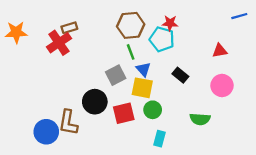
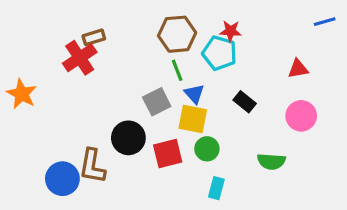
orange star: (16, 32) -> (22, 94), moved, turned 30

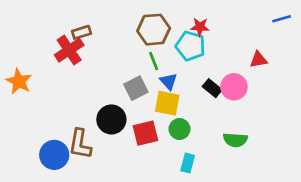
pink circle: (301, 116) -> (234, 87), moved

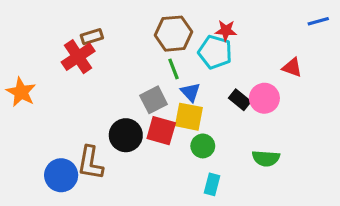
red triangle: (258, 60) -> (292, 67), turned 30
red square: (145, 133) -> (161, 131), moved, turned 30

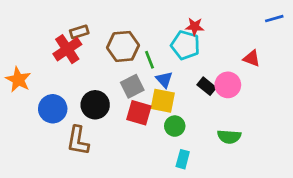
brown hexagon: (174, 34) -> (123, 46), moved
black circle: (126, 135) -> (95, 105), moved
blue circle: (61, 175) -> (53, 109), moved

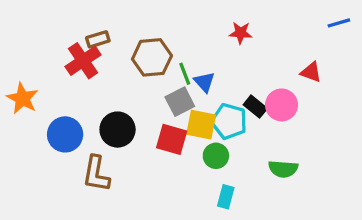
cyan pentagon: (185, 45) -> (229, 121), moved
blue triangle: (164, 80) -> (204, 82), moved
gray square: (132, 86) -> (180, 102), moved

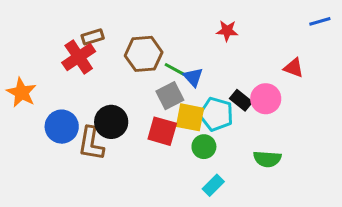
green line: (185, 74) -> (175, 69), turned -40
brown L-shape: (96, 174) -> (91, 144), moved
cyan rectangle: (226, 197) -> (213, 185), turned 30

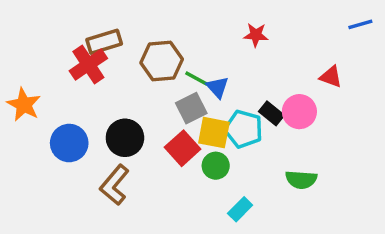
brown rectangle: (93, 37) -> (104, 42), size x1.4
red square: (162, 131) -> (183, 148), turned 32
brown L-shape: (91, 144) -> (115, 185), moved, turned 30
green circle: (204, 147) -> (216, 166), moved

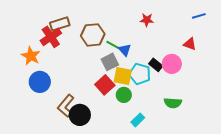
blue line: (360, 24) -> (199, 16), moved
orange star: (24, 105) -> (31, 56), moved
black circle: (125, 138) -> (80, 115), moved

